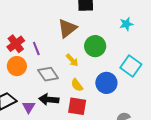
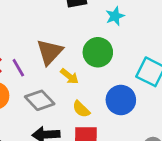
cyan star: (126, 24) -> (115, 16), moved
brown triangle: (67, 28) -> (50, 52), moved

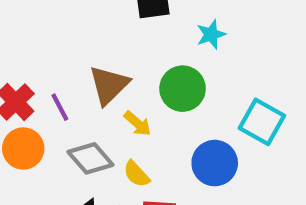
yellow semicircle: (81, 109) -> (136, 174), moved

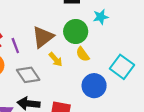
green circle: (183, 89) -> (76, 31), moved
yellow semicircle: (136, 174) -> (83, 54), moved

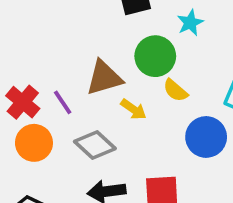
brown triangle: (43, 37) -> (104, 78), turned 35

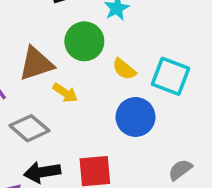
yellow semicircle: (175, 90) -> (124, 69), moved

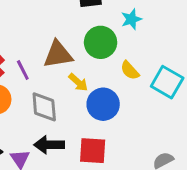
blue circle: (136, 117) -> (103, 104), moved
gray diamond: (29, 128) -> (44, 107), turned 36

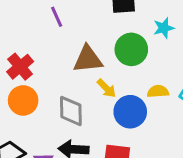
purple line: (23, 70) -> (57, 17), moved
yellow semicircle: (130, 70) -> (158, 91), moved, turned 125

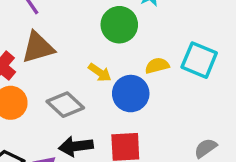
brown triangle: (88, 59) -> (38, 47), moved
gray diamond: (71, 111) -> (65, 105), turned -36

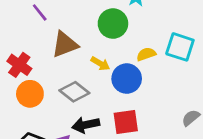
brown triangle: (38, 47) -> (65, 44), moved

